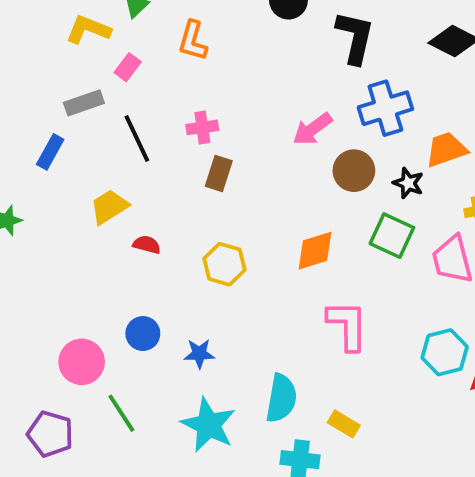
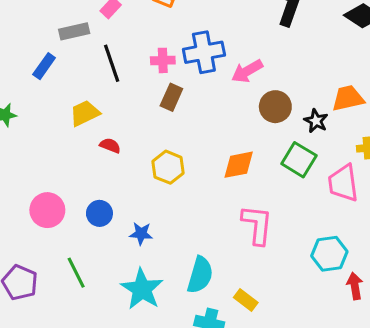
blue cross: (385, 108) -> (204, 52), moved
pink circle: (82, 362) -> (47, 210), moved

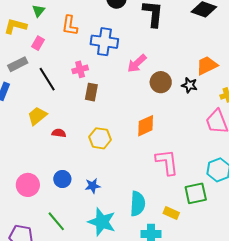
blue cross: (204, 52) -> (104, 42), moved, turned 32
green square: (299, 160) -> (196, 193), moved, turned -30

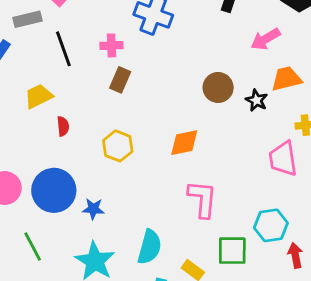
pink arrow: (137, 63) -> (265, 39), moved
red semicircle: (59, 133) -> (63, 126), turned 64
blue circle: (62, 179) -> (54, 190), size x1.8

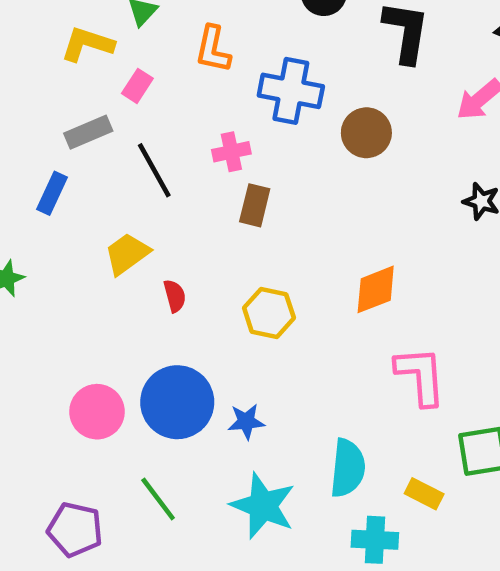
brown circle: (218, 87) -> (366, 133), moved

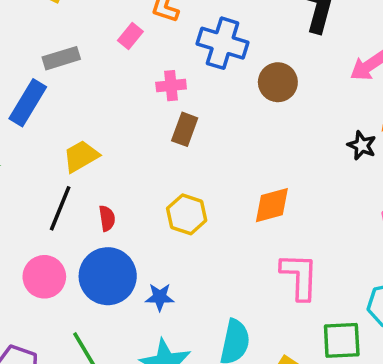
pink rectangle: (137, 86) -> (130, 36), moved
black line: (154, 170) -> (60, 208), moved, turned 45
blue rectangle: (52, 193) -> (28, 103), size x1.4
red semicircle: (175, 296) -> (107, 218), moved

